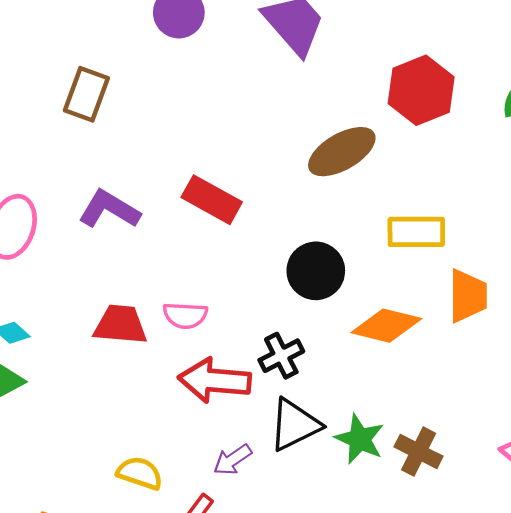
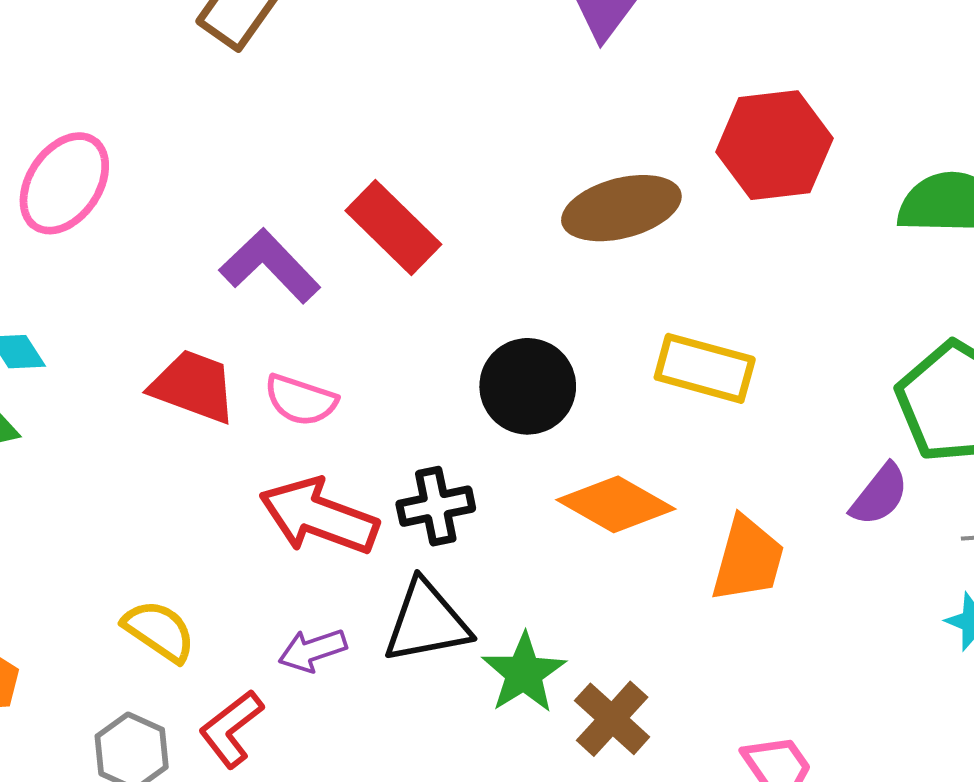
purple L-shape: (109, 209) -> (270, 266), moved
orange trapezoid: (468, 296) -> (748, 559), moved

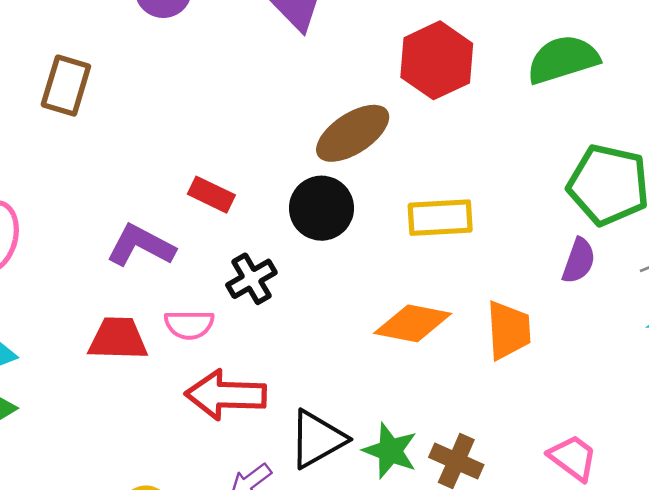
red rectangle: (393, 227) -> (211, 195), size x0.7
black circle: (528, 386) -> (321, 208), moved
black cross: (436, 506) -> (251, 279), moved

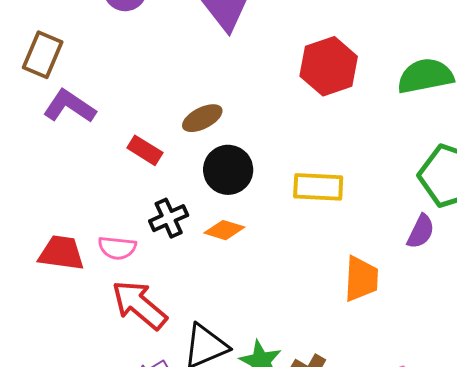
brown ellipse: (353, 133) -> (202, 118), moved, size x0.7
purple L-shape: (141, 246) -> (69, 106), moved
orange diamond: (413, 323) -> (224, 230), moved, size x0.7
red arrow: (226, 395) -> (139, 305), turned 32

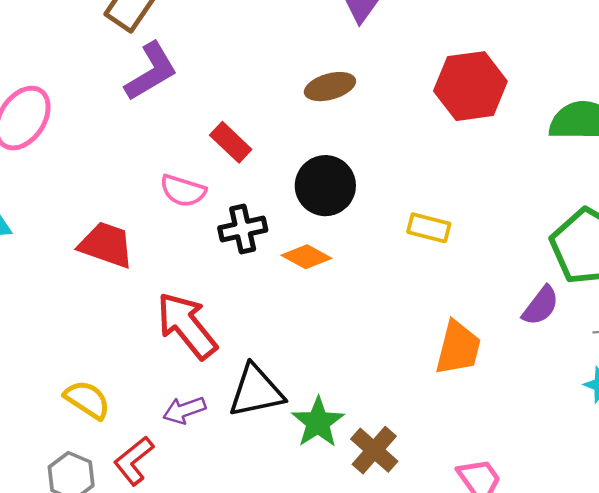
purple L-shape: (69, 106) -> (151, 72), turned 104
brown ellipse: (202, 118) -> (330, 87), moved
yellow rectangle: (318, 187) -> (429, 228), size x0.7
pink semicircle: (117, 248) -> (183, 191), moved

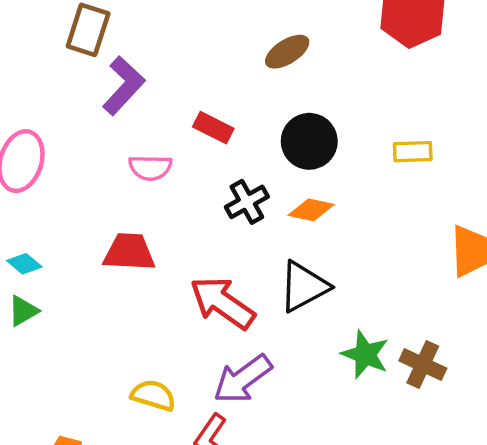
pink semicircle: (183, 191) -> (150, 168), moved
black triangle: (256, 391) -> (304, 286), moved
purple arrow: (184, 410) -> (243, 379), size x1.6

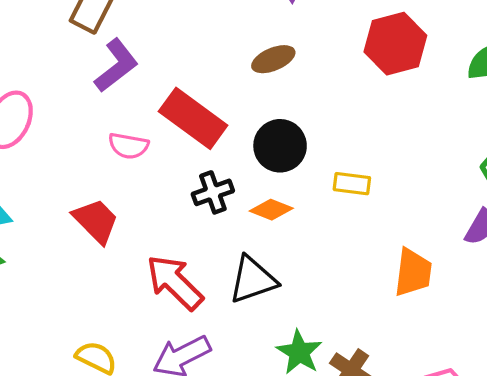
red rectangle: (213, 128) -> (193, 118), size x1.8
yellow rectangle: (413, 152) -> (352, 184), moved
red trapezoid: (129, 252) -> (96, 221), turned 33

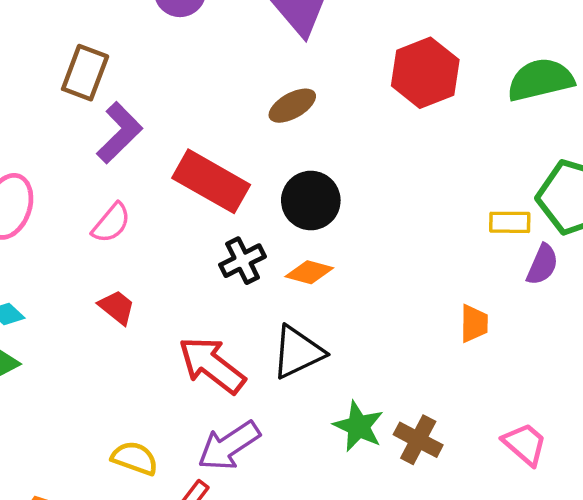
pink semicircle: (128, 146) -> (111, 223), moved, turned -54
yellow rectangle: (352, 184) -> (510, 222), moved
red trapezoid: (96, 221) -> (117, 307), size x0.7
orange trapezoid: (413, 272) -> (474, 324), size x0.7

